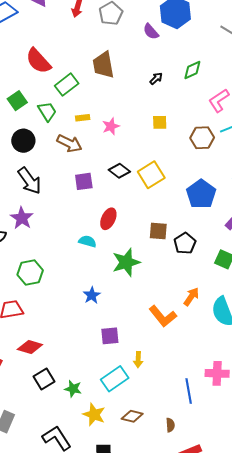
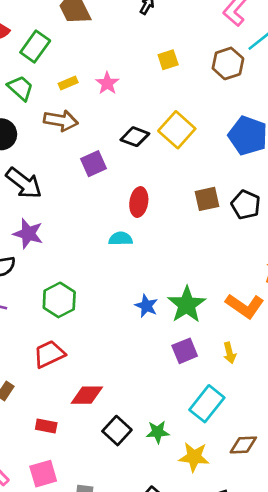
green star: (126, 262) -> (187, 305), moved
yellow arrow: (138, 360) -> (230, 353), moved

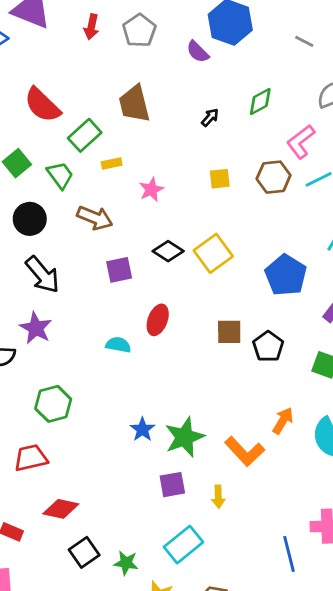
brown hexagon: (228, 63) -> (274, 177), moved
yellow rectangle: (68, 83) -> (112, 164), moved
cyan semicircle: (121, 239) -> (118, 345), moved

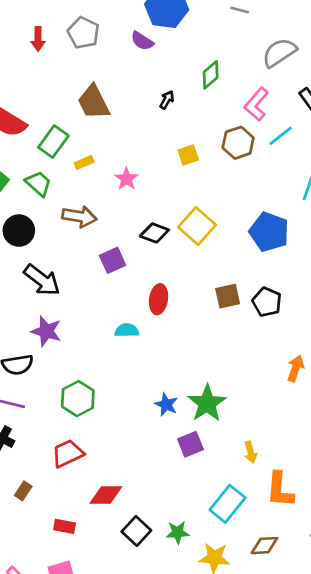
orange L-shape: (245, 451) -> (280, 490), moved, turned 60
purple square: (172, 485) -> (190, 444), moved

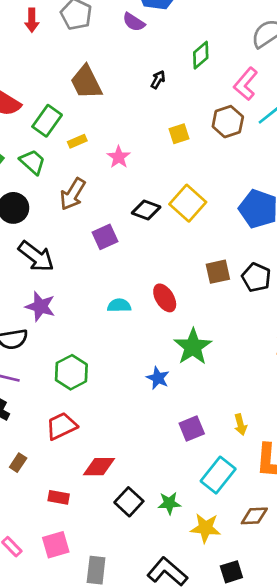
brown arrow: (79, 217) -> (73, 194), turned 112
red ellipse: (159, 299) -> (165, 298), moved, turned -40
green star: (207, 403) -> (193, 347), moved
purple square: (190, 444) -> (192, 429), moved

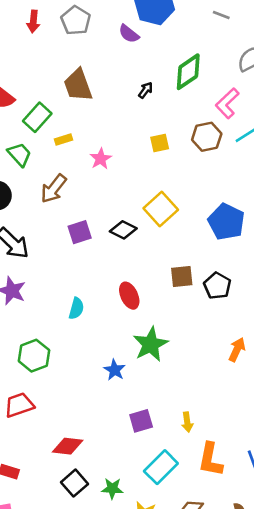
green diamond: (201, 55) -> (188, 72), size x1.4
black diamond: (146, 210) -> (123, 230), moved
cyan semicircle: (119, 305) -> (76, 308), moved, turned 100
red diamond: (99, 467) -> (68, 446), moved

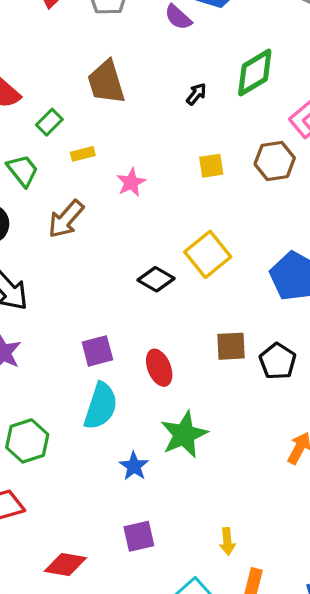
green rectangle: (37, 117) -> (49, 122), size x0.7
purple square: (80, 232) -> (97, 351), moved
cyan semicircle: (76, 308) -> (101, 406), moved, size x1.6
purple square: (141, 421) -> (139, 536), moved

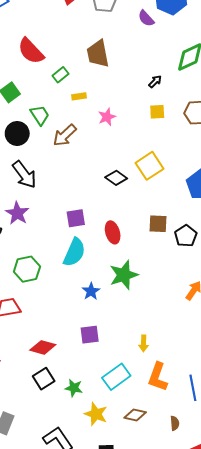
black arrow: (196, 94) -> (155, 81), moved
green trapezoid: (23, 171) -> (40, 115), moved

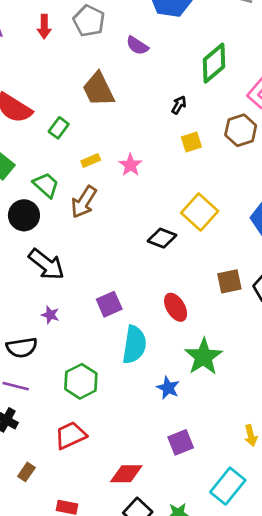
purple semicircle: (146, 18) -> (137, 46), moved
yellow rectangle: (79, 96) -> (91, 160), moved
purple star: (17, 213) -> (50, 315), size x0.6
purple square: (76, 218) -> (109, 304), moved

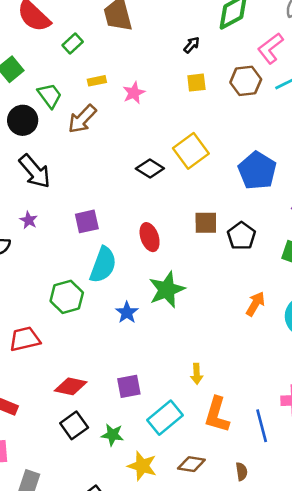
green hexagon: (81, 381) -> (67, 297), moved
purple square: (181, 442) -> (129, 386), moved

